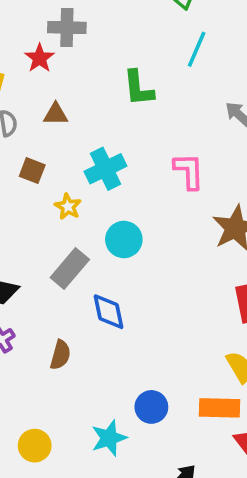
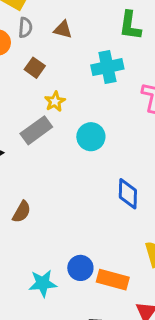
cyan cross: (105, 169) -> (107, 67), moved
gray rectangle: (70, 269) -> (36, 130), moved
blue diamond: (108, 312) -> (128, 194), moved
orange rectangle: (219, 408) -> (113, 280), moved

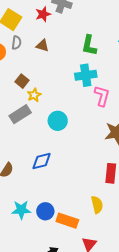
cyan cross: (107, 67) -> (86, 75), moved
brown square: (35, 68) -> (22, 81), moved
blue diamond: (128, 194) -> (42, 161), moved, turned 70
cyan star: (43, 283) -> (21, 210), moved

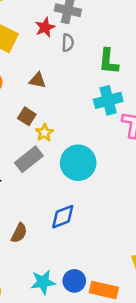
gray semicircle: (16, 43) -> (68, 43), moved
brown triangle: (42, 46) -> (38, 80), moved
cyan circle: (58, 121) -> (78, 163), size x1.4

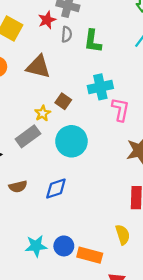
green L-shape: (109, 61) -> (93, 41), moved
brown triangle: (38, 80) -> (38, 67), size x1.6
brown square: (27, 116) -> (63, 101), moved
brown semicircle: (19, 233) -> (18, 187), moved, turned 48

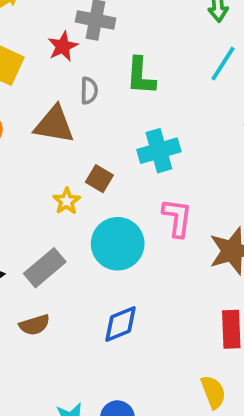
gray semicircle: (67, 34) -> (89, 91), moved
pink L-shape: (120, 109) -> (177, 218), moved
gray rectangle: (28, 136) -> (45, 268), moved
blue diamond: (56, 189) -> (120, 324), moved

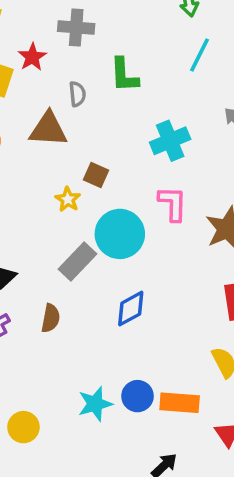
red star: (63, 46) -> (32, 57), moved
cyan cross: (159, 151) -> (170, 141), moved
gray rectangle: (45, 268) -> (77, 262), moved
brown semicircle: (35, 325) -> (51, 318), turned -56

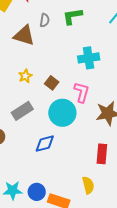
green L-shape: (124, 75) -> (72, 16), turned 70
brown square: (96, 175) -> (52, 83), moved
cyan circle: (120, 234) -> (62, 113), moved

